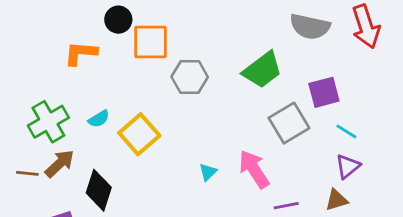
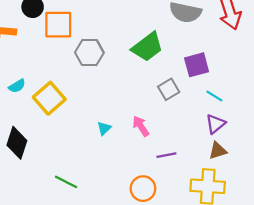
gray square: (289, 123) -> (169, 89), size x0.7
pink arrow: (254, 169) -> (141, 126), size x0.7
brown triangle: (336, 200) -> (218, 151), moved

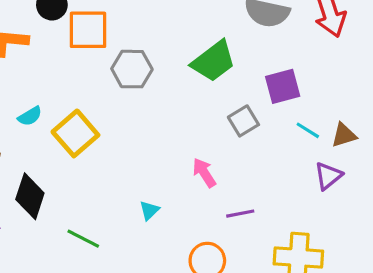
purple triangle: (215, 124) -> (328, 176), moved
cyan triangle: (104, 128) -> (149, 210), moved
brown triangle: (218, 151) -> (344, 135), moved
green line: (66, 182) -> (83, 239), moved

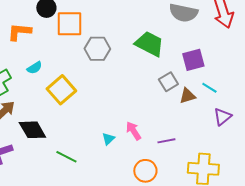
green trapezoid: (214, 61) -> (149, 44), turned -116
cyan semicircle: (30, 116) -> (34, 68), moved
brown triangle: (344, 135) -> (187, 96), moved
pink arrow: (204, 173) -> (133, 131), moved
black diamond: (30, 196) -> (32, 130), turned -48

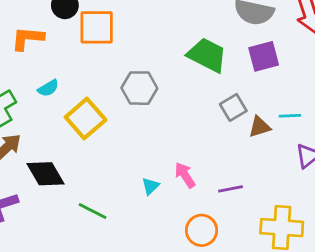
gray hexagon: (97, 49) -> (139, 88), moved
purple square: (193, 60) -> (264, 56), moved
cyan line: (209, 88) -> (290, 116), turned -35

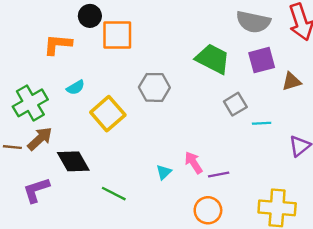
cyan line: (290, 116) -> (262, 123), moved
brown triangle: (260, 127) -> (291, 81), moved
purple line: (231, 189) -> (219, 174), moved

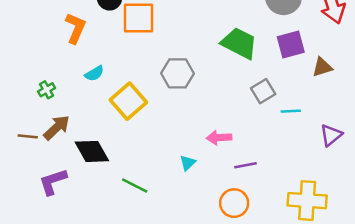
orange L-shape: (58, 45) -> (76, 28), turned 108
green cross: (30, 103) -> (47, 90), size x0.5
pink arrow: (194, 163) -> (219, 138), moved, turned -60

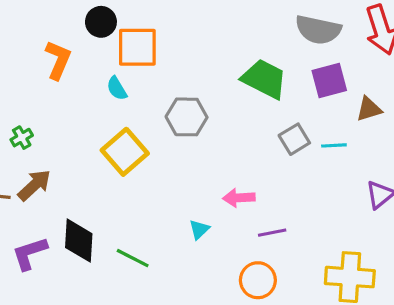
cyan semicircle: (94, 73) -> (117, 88), moved, turned 90
cyan line: (291, 111) -> (334, 145), moved
black diamond: (92, 151) -> (79, 241), moved, turned 33

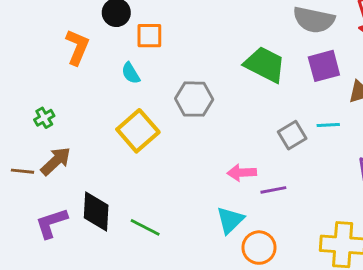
orange square: (137, 47) -> (149, 36), size x0.7
gray square: (294, 139) -> (292, 135), moved
cyan triangle: (199, 229) -> (230, 220), moved, size x1.5
purple line: (272, 233) -> (273, 190), moved

